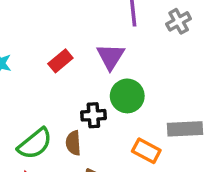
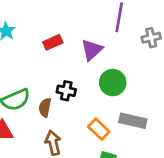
green circle: (127, 96) -> (113, 83), moved

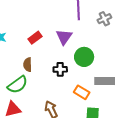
black cross: (66, 91) -> (60, 69), moved
brown semicircle: (45, 107) -> (28, 65), moved

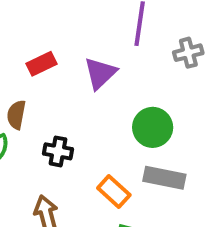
green circle: (84, 57) -> (153, 127), moved
black cross: (60, 69) -> (58, 151), moved

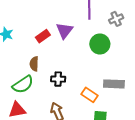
purple triangle: (100, 73) -> (64, 31), moved
green circle: (153, 127) -> (100, 44), moved

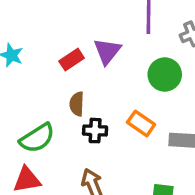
brown semicircle: (34, 64) -> (77, 104), moved
orange rectangle: (89, 95) -> (141, 123), moved

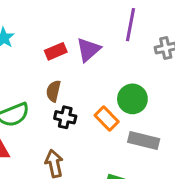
green circle: (165, 74) -> (132, 99), moved

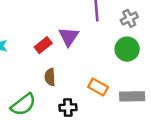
green circle: (132, 99) -> (127, 49), moved
black cross: (65, 117) -> (68, 107), moved

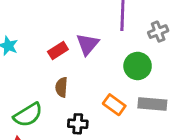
green circle: (127, 49) -> (138, 66), moved
gray rectangle: (132, 96) -> (152, 104), moved

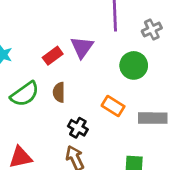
gray rectangle: (152, 104) -> (153, 118), moved
green semicircle: (28, 115) -> (25, 94), moved
black cross: (78, 124) -> (78, 128), turned 30

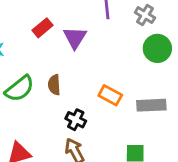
gray cross: (152, 30) -> (145, 15), turned -30
red rectangle: (53, 56) -> (43, 28), moved
green circle: (134, 65) -> (157, 48), moved

